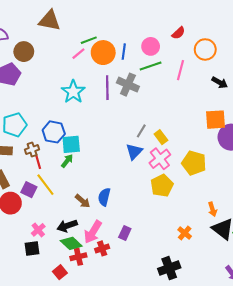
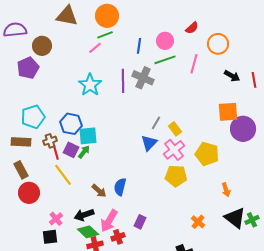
orange circle: (103, 53) -> (107, 16), moved
yellow pentagon: (162, 186) -> (176, 176), turned 30
purple square: (29, 190) -> (71, 150), moved
orange arrow: (212, 209) -> (226, 190), moved

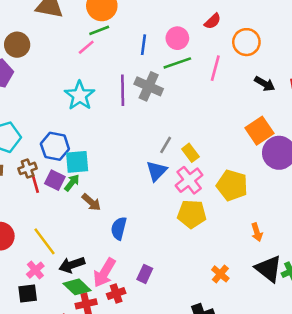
orange square: (228, 112) -> (259, 131), turned -30
yellow line: (63, 175) -> (44, 241), moved
brown arrow: (99, 191) -> (91, 202), moved

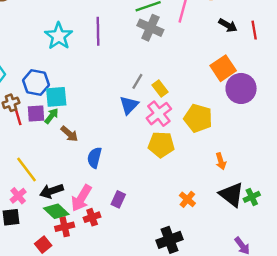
gray cross: (149, 86) -> (150, 28), moved
purple square: (55, 180) -> (36, 114), turned -30

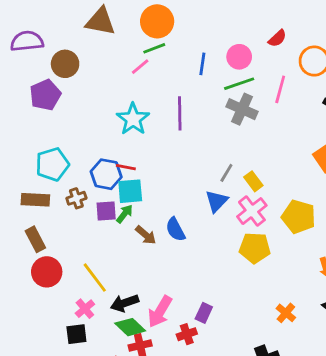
red line: (18, 117) -> (126, 167), moved, turned -63
blue semicircle: (94, 158) -> (175, 229), moved, turned -42
red cross: (92, 217) -> (187, 334), moved

